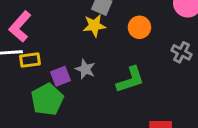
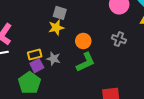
orange circle: (139, 27) -> (83, 41), moved
yellow rectangle: (30, 60) -> (35, 55), moved

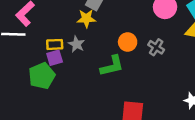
orange circle: (83, 41) -> (128, 42), moved
gray star: (53, 59) -> (77, 44), moved

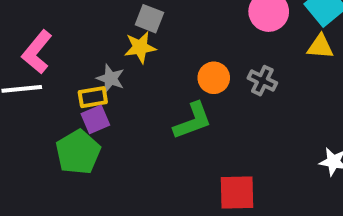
gray star: (77, 44) -> (111, 78), moved

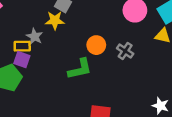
purple square: (95, 119) -> (22, 60), turned 35

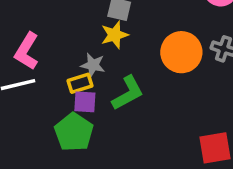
orange circle: (96, 45) -> (181, 52), size x1.5
green L-shape: (80, 69) -> (128, 93), moved

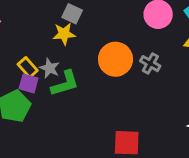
gray star: (93, 65) -> (50, 68), moved
yellow rectangle: (80, 83) -> (28, 67), turned 54

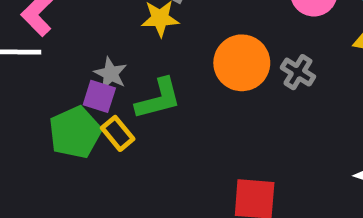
yellow rectangle: (28, 67) -> (118, 133), moved
gray star: (50, 68) -> (111, 74), moved

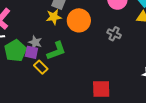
orange circle: (242, 63) -> (79, 20), moved
green pentagon: (75, 132) -> (15, 51), moved

